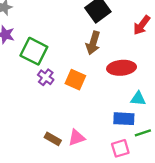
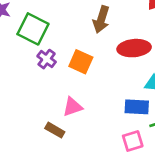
pink triangle: (77, 138) -> (73, 107), moved

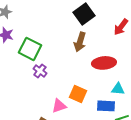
orange square: (81, 62) -> (78, 94), moved

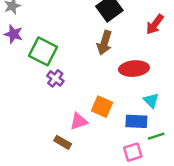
cyan triangle: (118, 89) -> (151, 100), turned 40

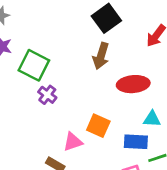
cyan triangle: (151, 100) -> (152, 119), turned -42

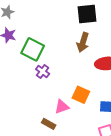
black square: (106, 18) -> (87, 14), turned 30

